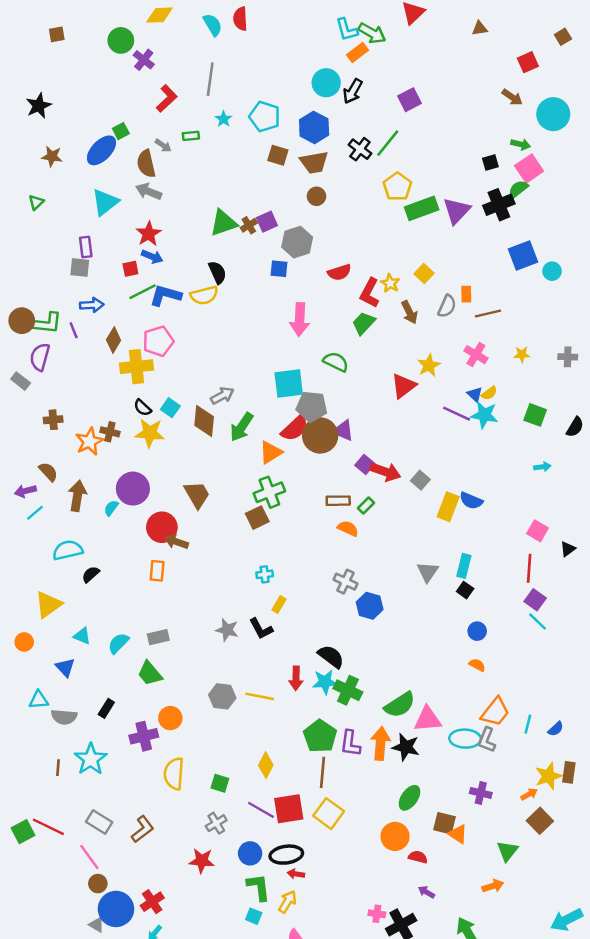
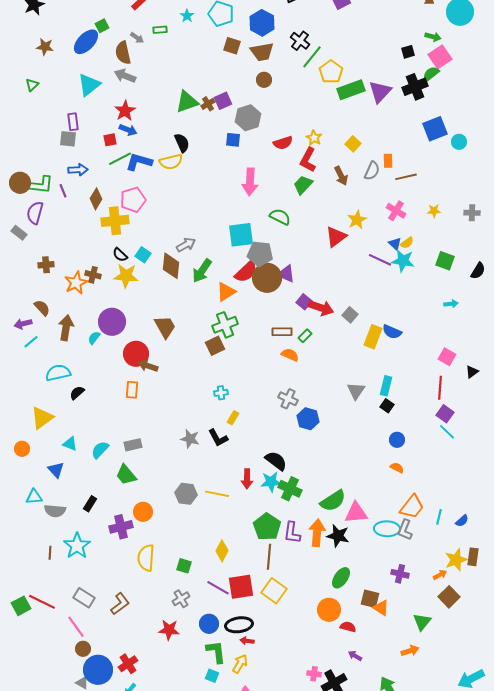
green line: (388, 143) -> (312, 57), moved
yellow star: (390, 283) -> (314, 138), moved

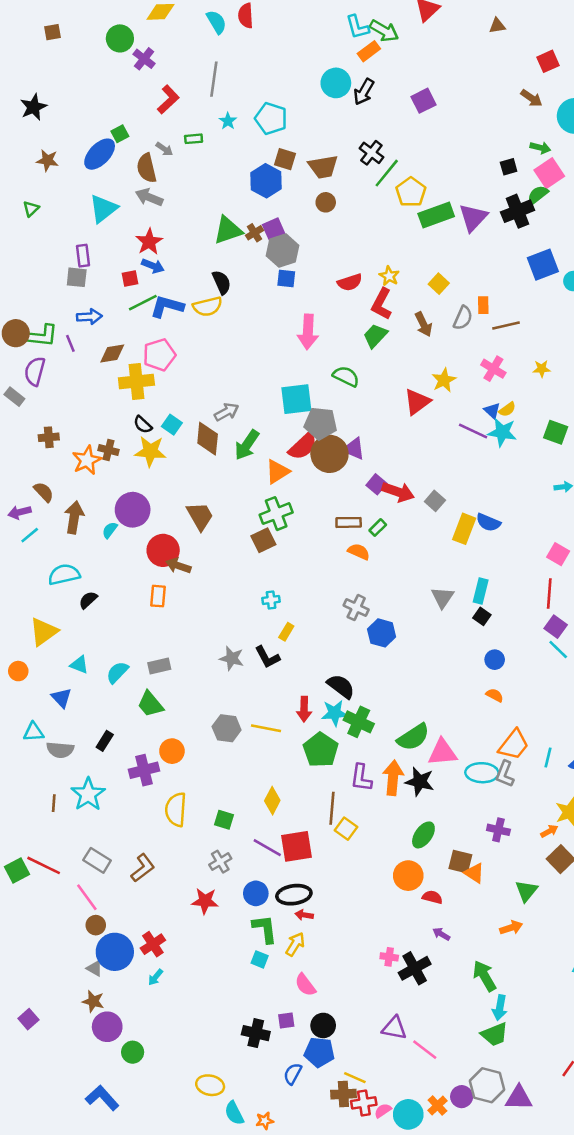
blue hexagon: (262, 23) -> (266, 181), moved
gray hexagon: (248, 118) -> (282, 251), moved
brown diamond: (96, 199) -> (112, 353), turned 50
green pentagon: (267, 527) -> (321, 750), moved
yellow square: (274, 591) -> (346, 829), moved, size x0.7

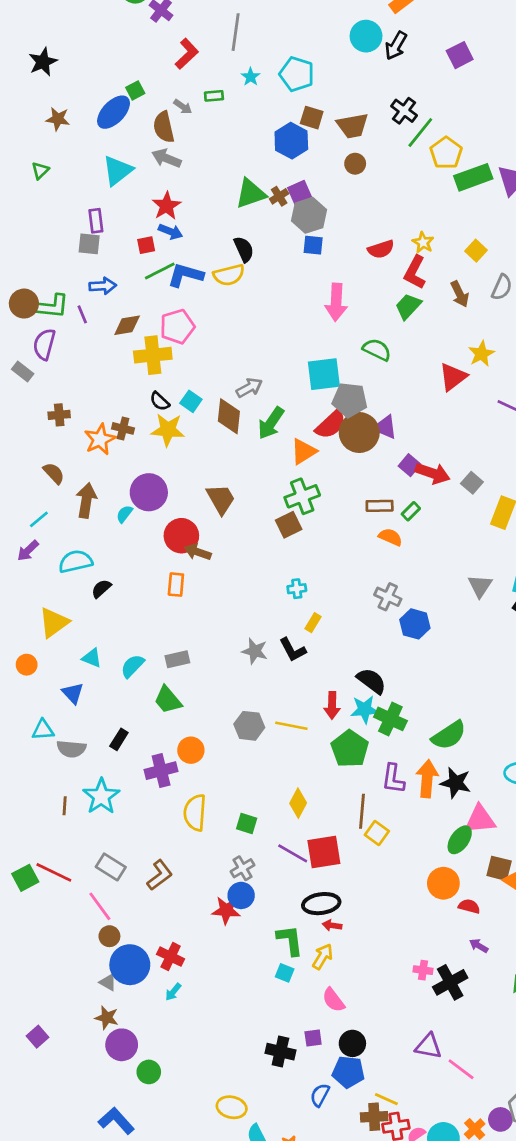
purple arrow: (20, 512) -> (28, 551), moved, turned -30
pink triangle: (443, 752) -> (480, 819), moved
blue circle: (256, 893) -> (241, 895), moved
red cross: (153, 944) -> (171, 957), turned -30

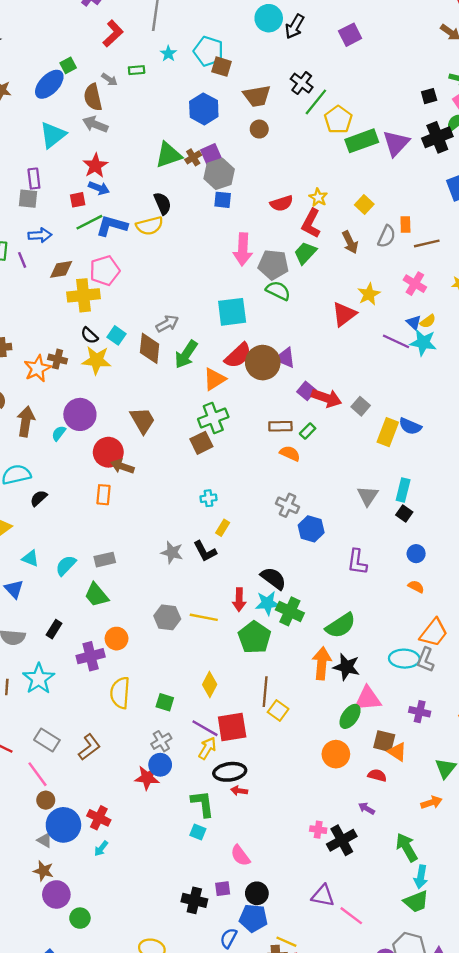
brown square: (312, 118) -> (221, 67), moved
gray pentagon: (350, 400) -> (273, 265), moved
purple L-shape: (393, 779) -> (357, 562), moved
red semicircle: (469, 906) -> (377, 775), moved
yellow arrow: (323, 957) -> (207, 748), moved

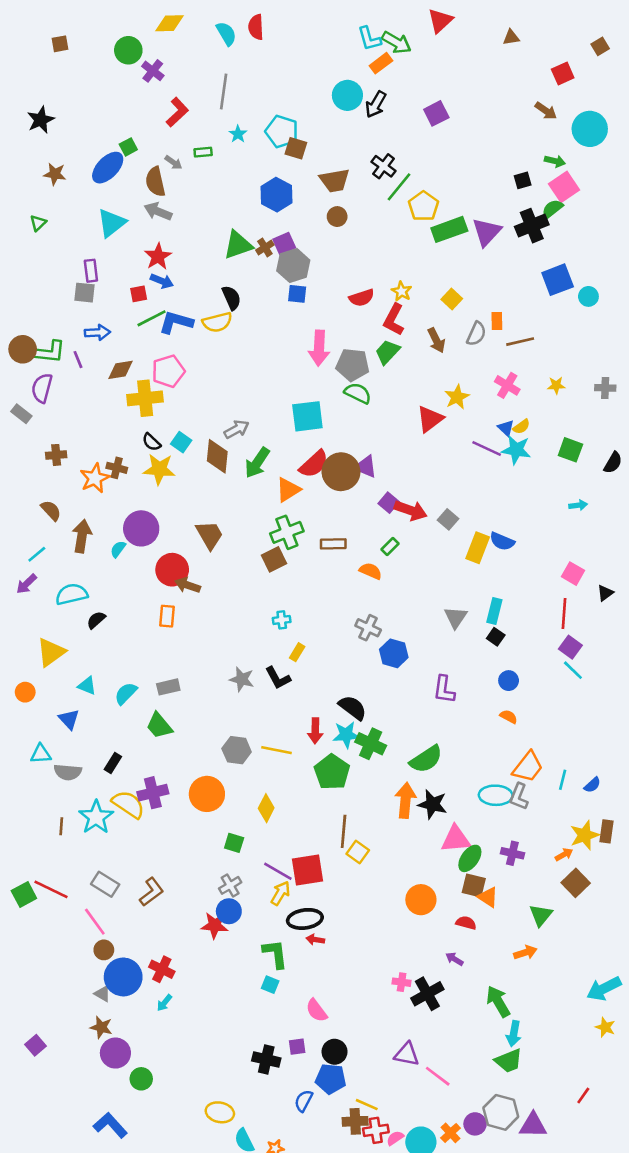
brown rectangle: (280, 426) -> (333, 544), moved
orange circle: (117, 639) -> (207, 794), moved, size x1.4
yellow diamond: (210, 685) -> (266, 808), moved
yellow semicircle: (120, 693) -> (128, 804), moved, turned 120
green ellipse: (350, 716) -> (470, 858), moved

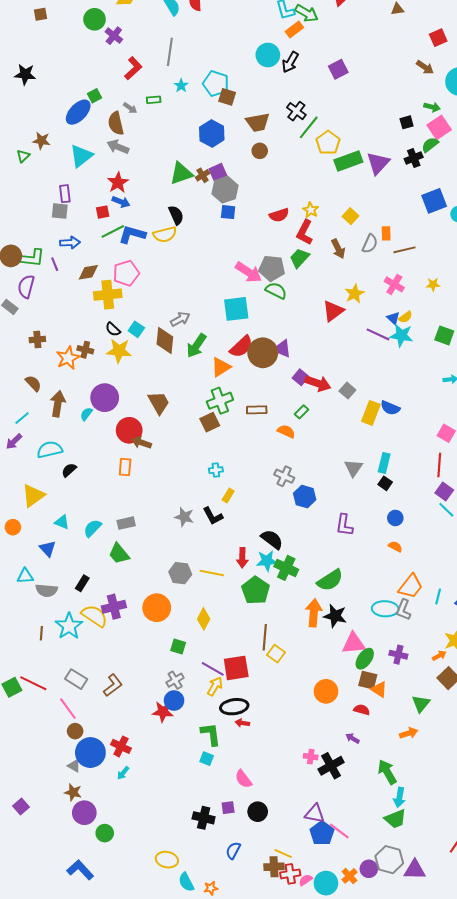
black star: (41, 120) -> (25, 74), turned 30
brown star: (55, 174) -> (41, 141), moved
black cross: (532, 226) -> (414, 158), size x0.7
pink arrow: (319, 348) -> (248, 272), moved, turned -60
blue pentagon: (331, 1079) -> (322, 833), moved, turned 30

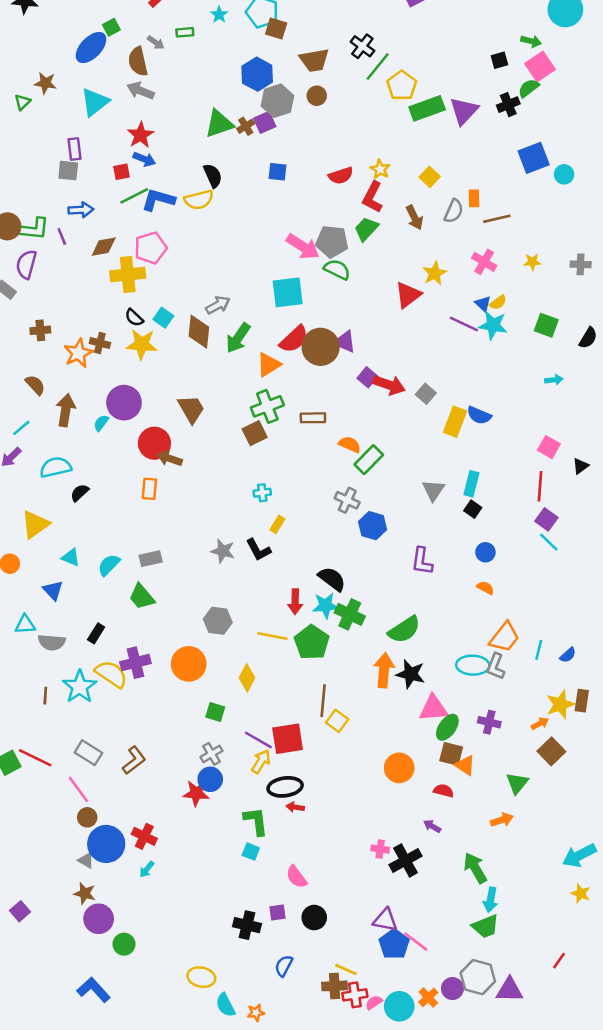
gray hexagon: (225, 190) -> (277, 101), moved
green rectangle: (302, 412) -> (369, 460), moved, size x1.6
yellow line: (212, 573) -> (272, 636), moved

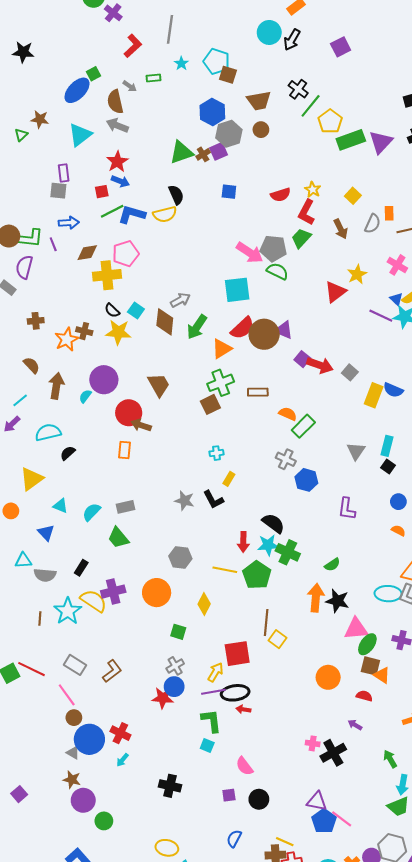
green semicircle: (404, 630) -> (332, 565), size x0.6
purple line: (258, 740) -> (213, 692), moved, turned -40
green arrow: (475, 868) -> (390, 759), size x0.7
black cross: (247, 925) -> (170, 786), moved

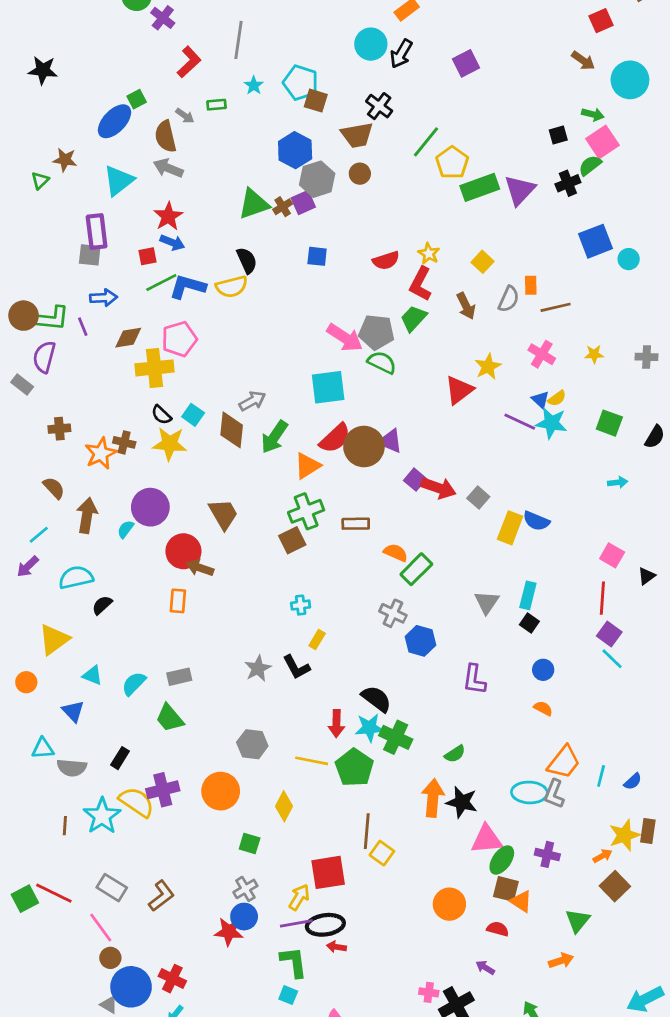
black cross: (298, 89) -> (379, 106), moved
purple rectangle: (64, 173) -> (97, 232), size x1.4
gray star: (184, 501) -> (258, 668), turned 30

